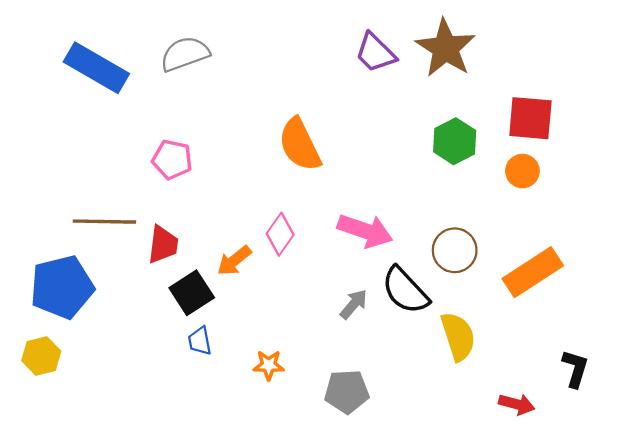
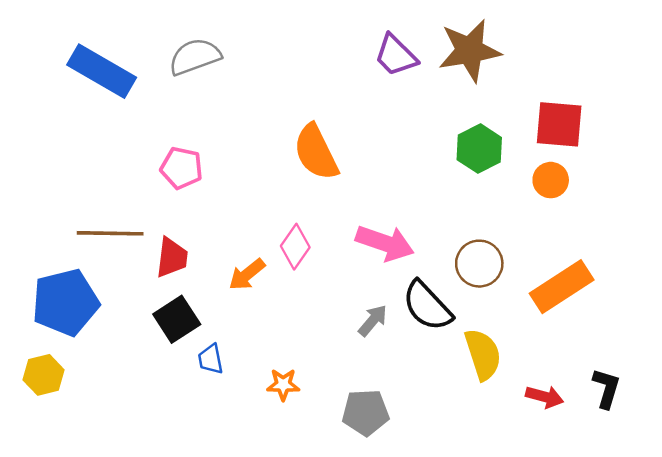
brown star: (445, 48) -> (470, 51), turned 30
black square: (192, 293) -> (177, 319), moved
red arrow: (517, 404) -> (545, 397), moved

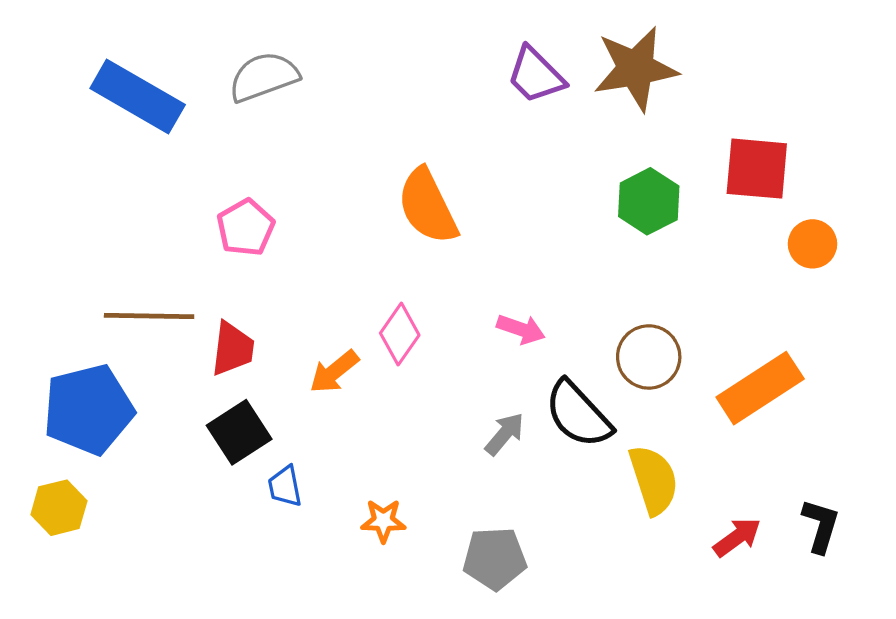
pink pentagon: (182, 168) -> (246, 228), turned 30
orange circle: (551, 180) -> (812, 244), moved
pink arrow: (385, 243) -> (521, 329), size x0.6
red arrow: (545, 397) -> (737, 537), turned -51

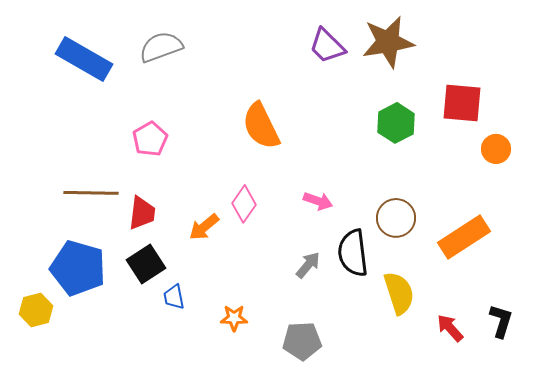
blue pentagon: (88, 409) -> (78, 268), moved, turned 30
black semicircle: (578, 414) -> (353, 253), turned 36
red arrow: (737, 537) -> (450, 328), turned -96

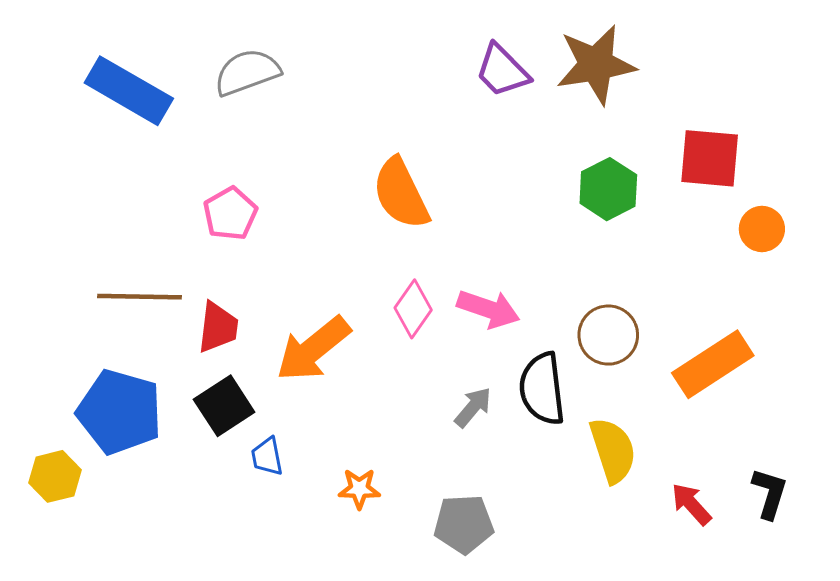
pink arrow: (318, 201) -> (488, 309), size x1.4
pink diamond: (244, 204) -> (413, 309), moved
orange arrow: (204, 227) -> (313, 349), size x1.6

